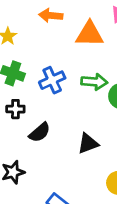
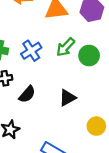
green arrow: (94, 82) -> (65, 47), turned 138

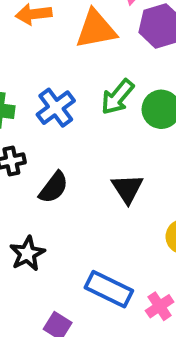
black triangle: (67, 98) -> (127, 189), turned -30

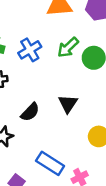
black semicircle: (54, 187) -> (30, 112), moved

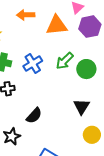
black triangle: (68, 104) -> (81, 107), moved

